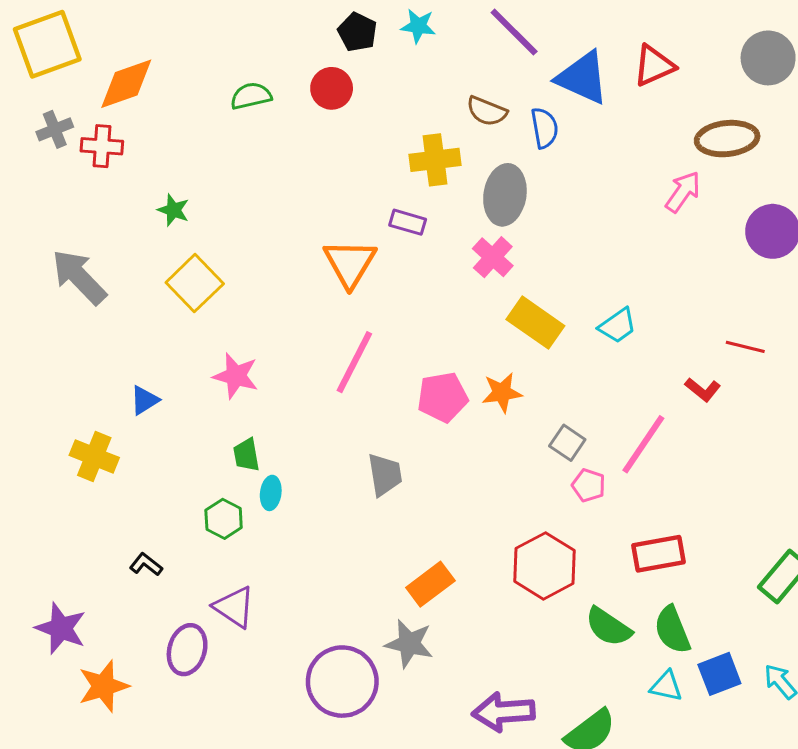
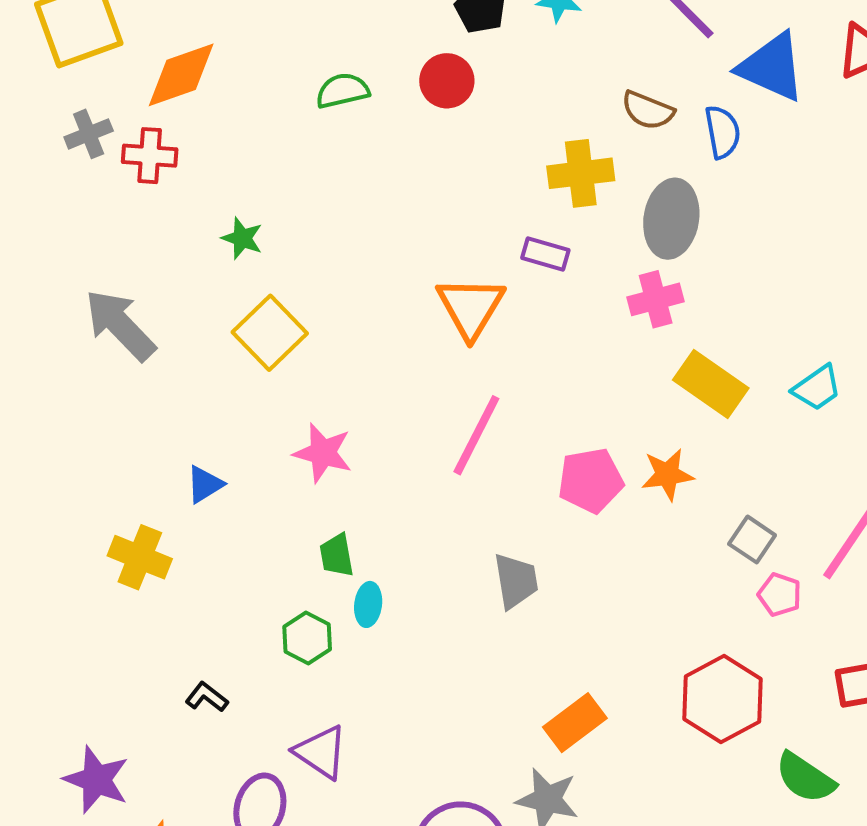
pink cross: (493, 257) -> (656, 299), turned 33

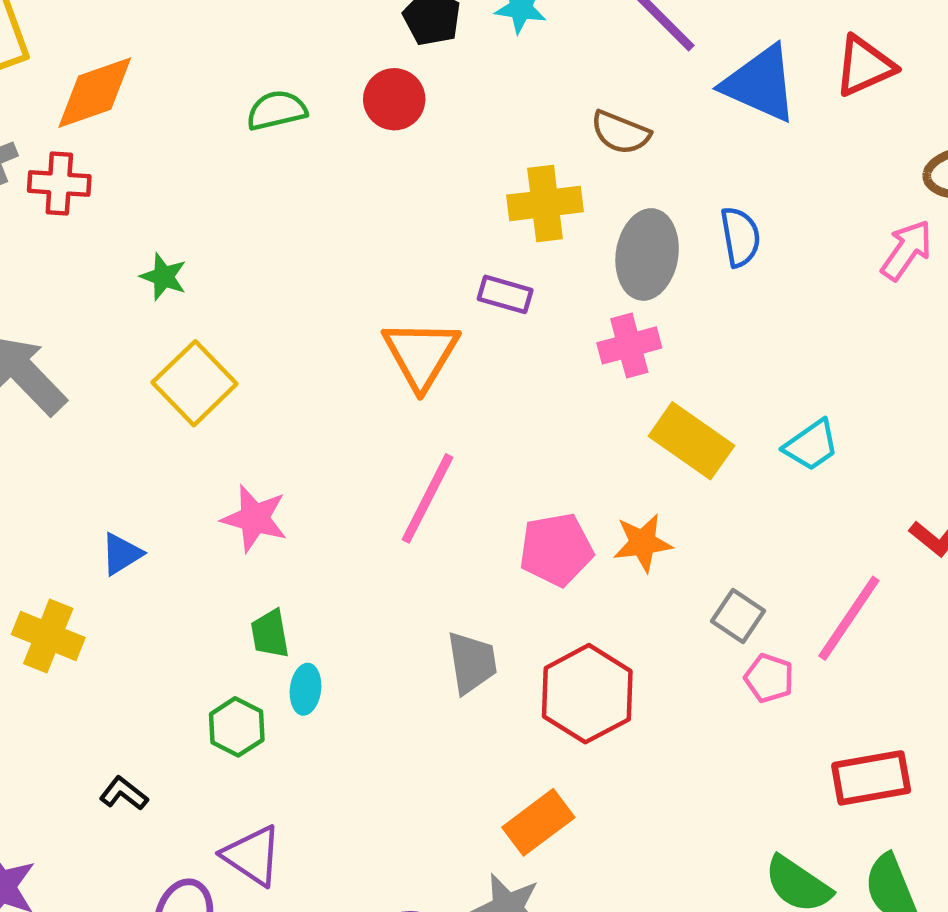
blue semicircle: (723, 132) -> (740, 237), moved
red hexagon: (723, 699) -> (587, 694), moved

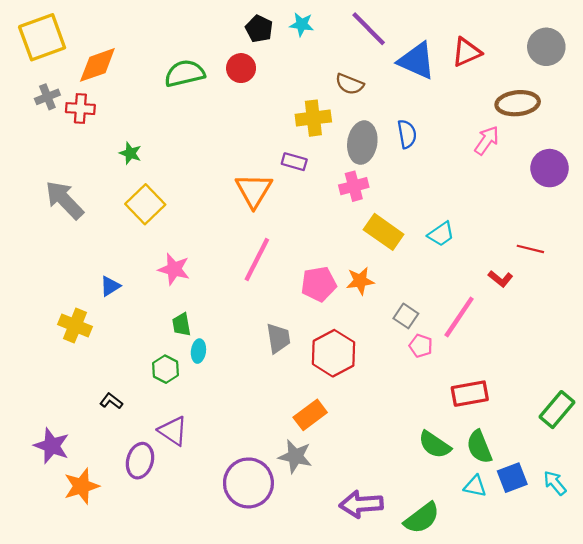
green semicircle: (277, 110) -> (185, 73), size x1.4

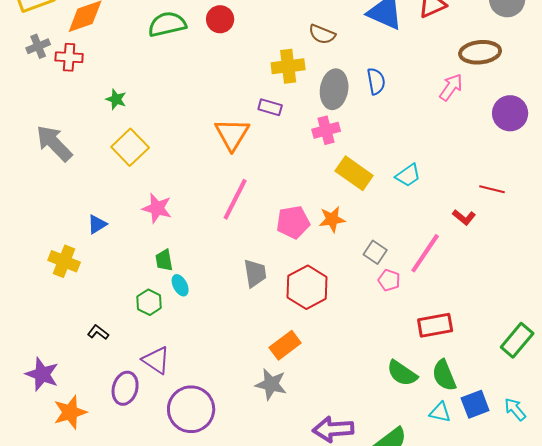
cyan ellipse: (198, 351) -> (180, 285), turned -35
purple circle: (248, 483) -> (191, 409), moved

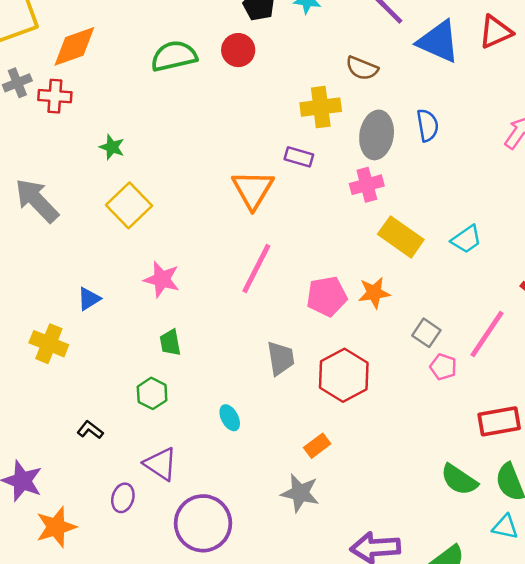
cyan ellipse: (180, 285) -> (230, 418), moved
orange rectangle: (285, 345) -> (317, 446), size x0.7
purple ellipse: (125, 388) -> (123, 498), size x0.7

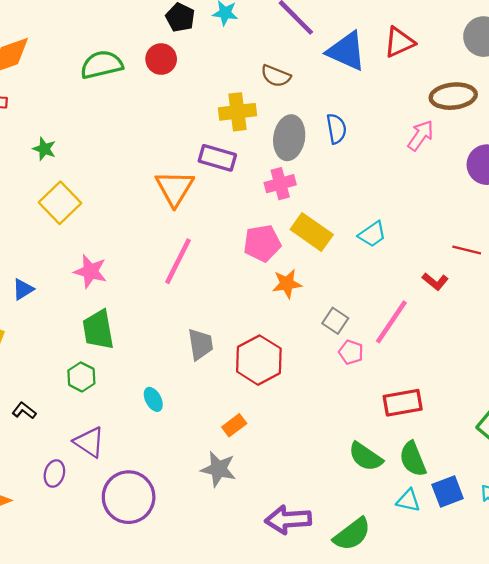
purple rectangle: (299, 157) -> (217, 158), size x1.4
pink pentagon: (327, 296) -> (262, 243), moved
green trapezoid: (170, 342) -> (98, 330), size x1.6

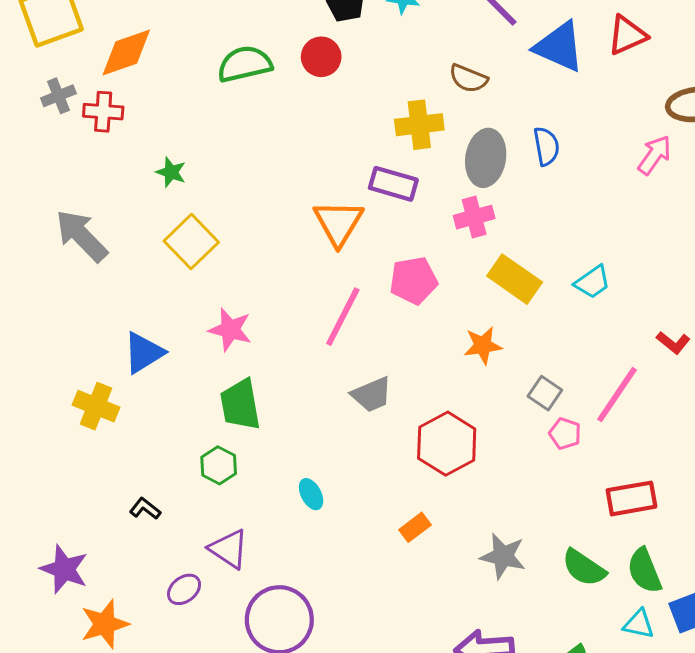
pink pentagon: (262, 243) -> (414, 281), moved
blue triangle: (23, 289) -> (144, 353), size x1.5
gray trapezoid: (200, 344) -> (372, 395), moved, turned 76
gray star: (218, 469) -> (503, 556), moved
purple ellipse: (54, 474) -> (184, 589), turned 35

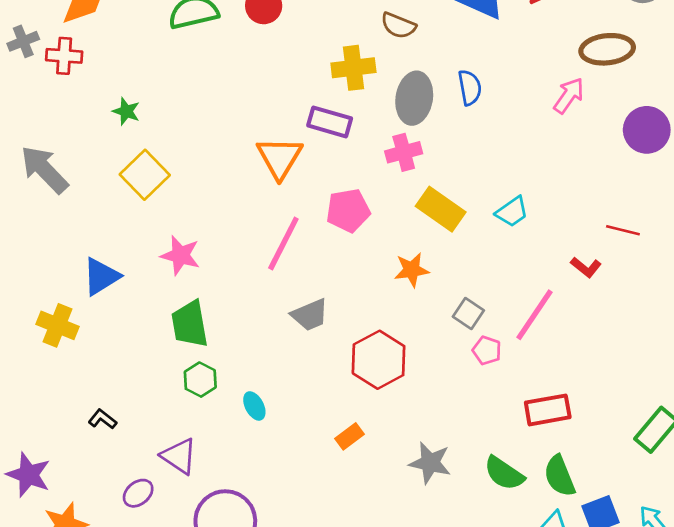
green hexagon: (219, 465) -> (200, 380), moved

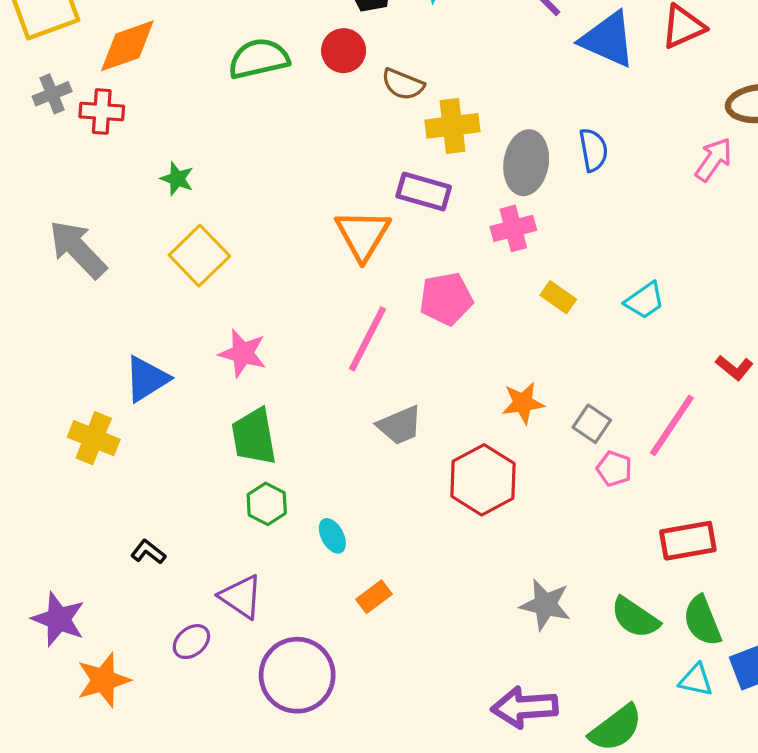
brown semicircle: (398, 25) -> (403, 84), moved
yellow rectangle: (441, 209) -> (558, 297), size x0.6
orange star: (412, 270) -> (523, 403), moved
orange rectangle: (349, 436) -> (374, 597), moved

